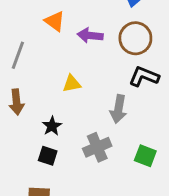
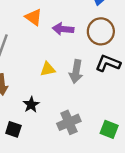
gray arrow: (118, 109) -> (76, 72), moved
black square: (48, 156) -> (13, 129), moved

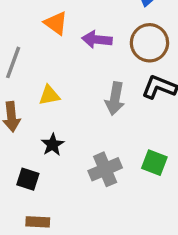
yellow triangle: (48, 69) -> (49, 95), moved
green square: (109, 129) -> (154, 163), moved

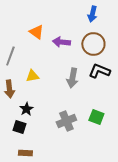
black star: (53, 145) -> (26, 109), moved

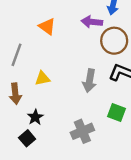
purple arrow: (61, 42) -> (92, 22), moved
green square: (96, 117) -> (117, 112), moved
black square: (19, 127) -> (27, 138), turned 32

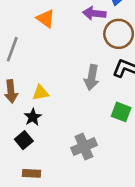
yellow triangle: (42, 78) -> (40, 93), moved
gray cross: (82, 131) -> (84, 147), moved

